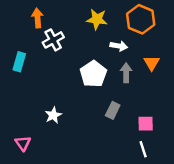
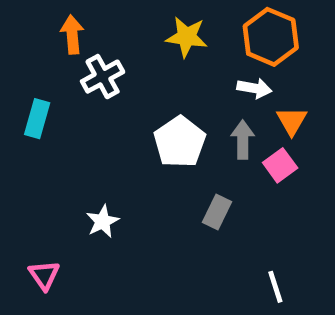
white arrow: (119, 46) -> (254, 88), moved
pink square: (146, 124) -> (280, 165), moved, turned -35

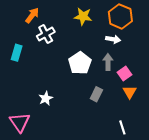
orange arrow: (72, 35) -> (32, 15), turned 42
orange triangle: (292, 121) -> (130, 92), moved
pink triangle: (44, 275) -> (20, 122), size x1.5

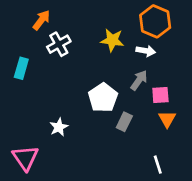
yellow star: (83, 16) -> (112, 40), moved
gray arrow: (108, 62) -> (139, 80), turned 35
white pentagon: (80, 63) -> (103, 98), moved
pink square: (124, 73) -> (160, 95), turned 32

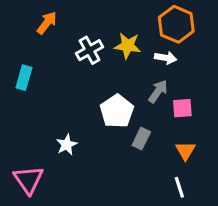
white cross: (59, 44) -> (89, 50), moved
orange triangle: (167, 119) -> (185, 151), moved

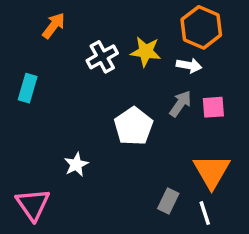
pink square: (182, 108) -> (213, 107), moved
gray rectangle: (141, 139) -> (168, 201), moved
orange triangle: (185, 151) -> (212, 171), size x1.6

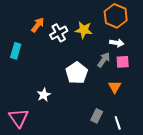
orange arrow: (54, 26) -> (38, 25), moved
white arrow: (189, 66) -> (117, 43), moved
orange triangle: (212, 171) -> (115, 87), moved, size x0.6

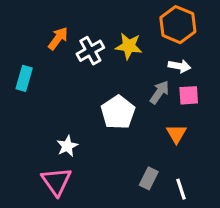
pink triangle: (19, 118) -> (56, 181), moved

